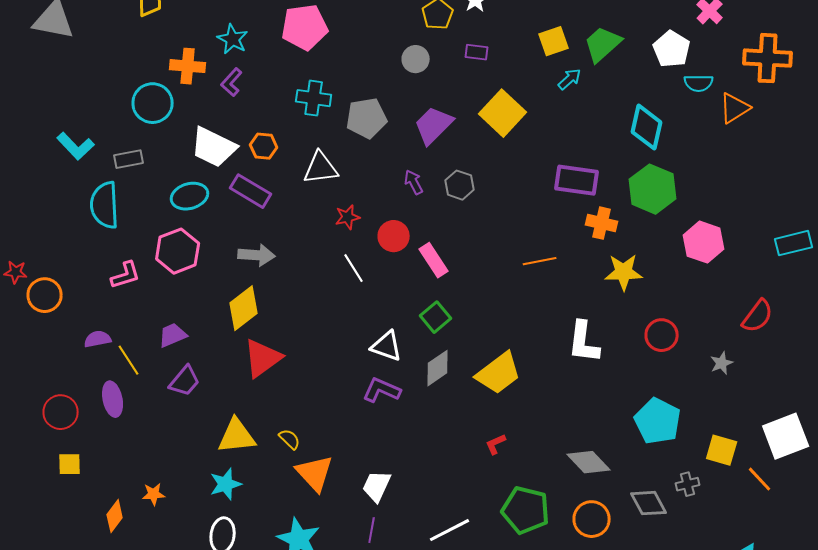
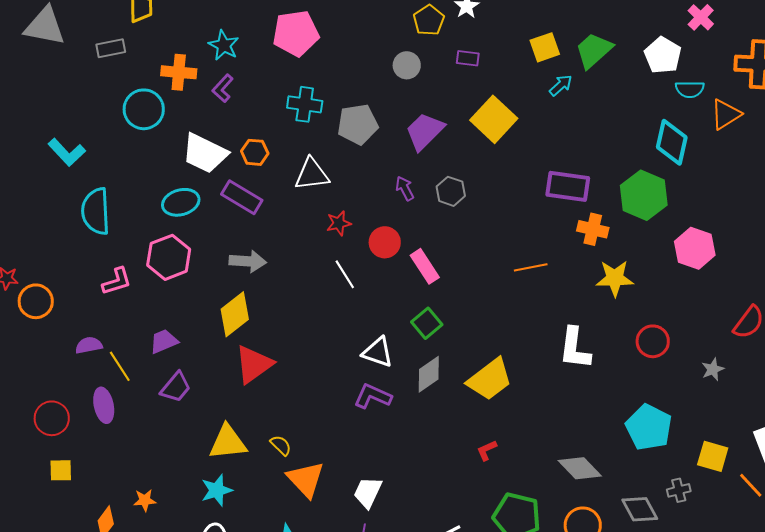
cyan diamond: (647, 127) -> (672, 142), moved
gray rectangle: (129, 159) -> (111, 48), moved

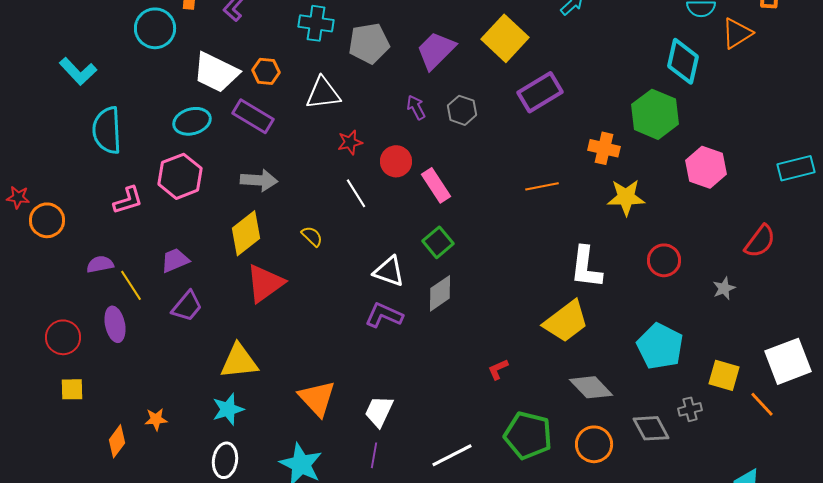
purple rectangle: (568, 186) -> (540, 92), moved, turned -39
yellow trapezoid: (490, 379) -> (566, 321), moved
yellow semicircle: (281, 445) -> (312, 236), moved

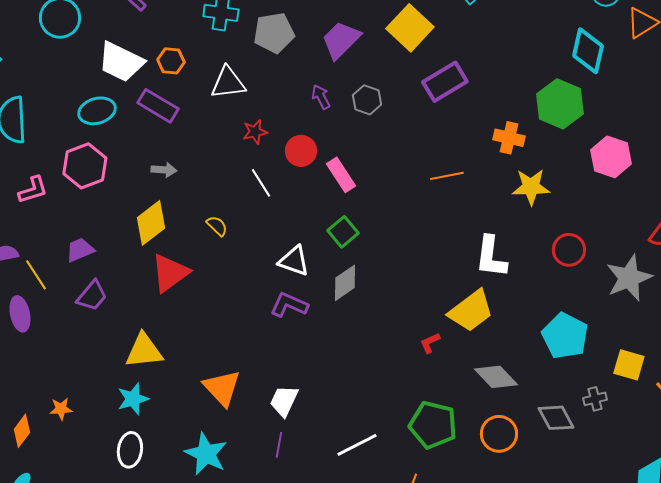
gray arrow: (259, 180) -> (164, 170), size x0.7
gray star: (724, 288) -> (629, 278), size x2.0
red L-shape: (498, 369) -> (430, 343), moved

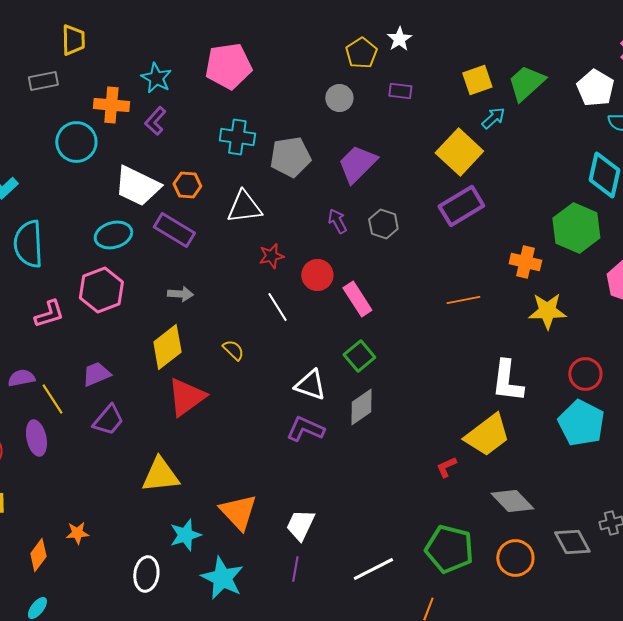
yellow square: (410, 28) -> (459, 152), moved
cyan pentagon: (565, 336) -> (581, 423), moved
cyan star: (133, 399) -> (185, 535), moved

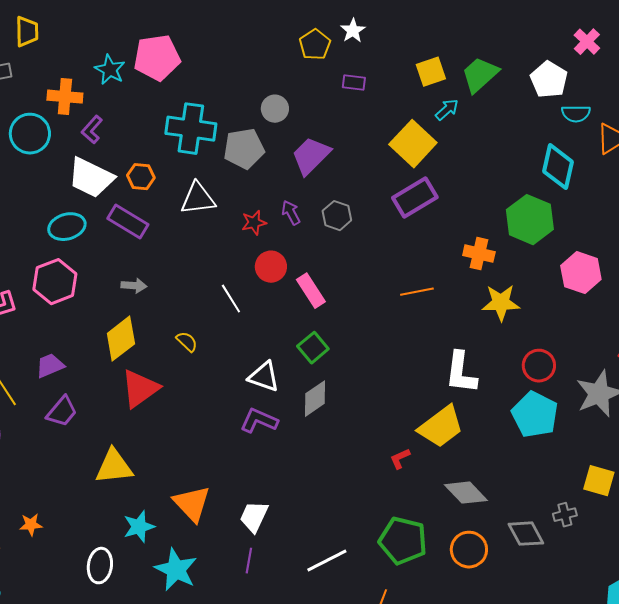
pink pentagon: (228, 66) -> (157, 58), moved
gray circle: (339, 98) -> (275, 109), moved
purple L-shape: (155, 121) -> (92, 130), moved
cyan cross: (237, 137) -> (191, 129), size x1.4
red star: (271, 256) -> (254, 223), moved

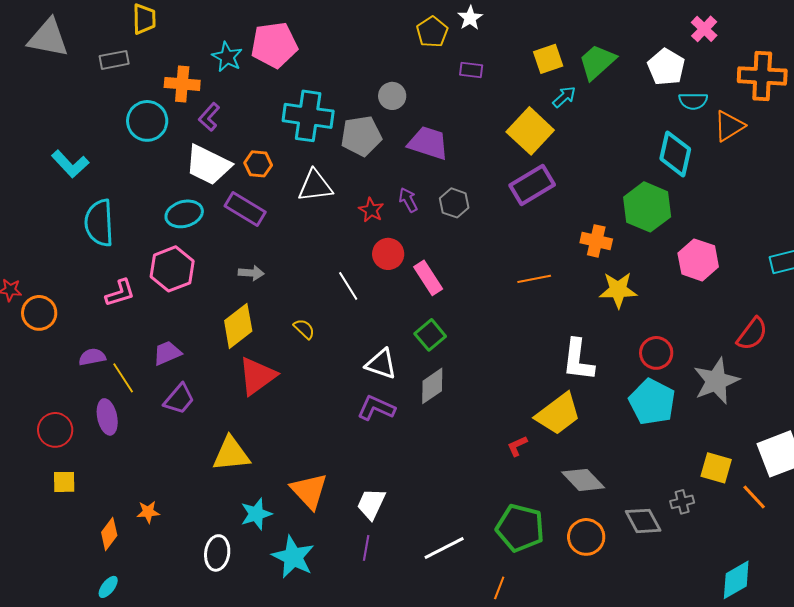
purple trapezoid: (311, 156) -> (428, 143), turned 63
red star: (254, 223) -> (371, 210), turned -30

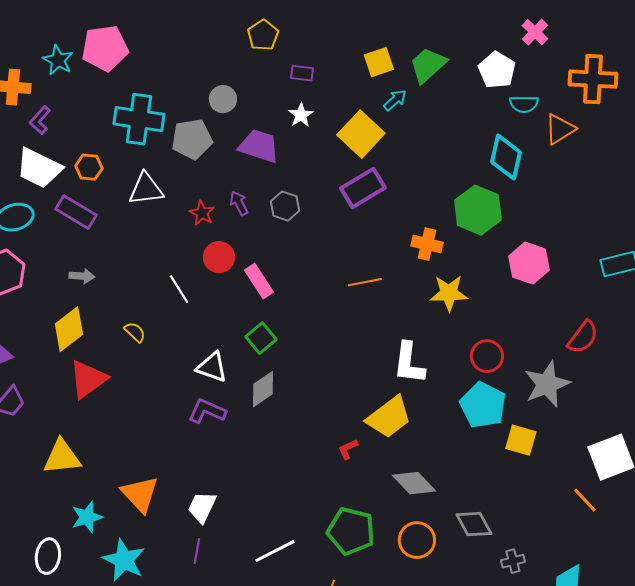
white star: (470, 18) -> (301, 115), moved
yellow square: (716, 468) -> (521, 440), moved
gray cross: (682, 502) -> (513, 561), moved

